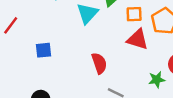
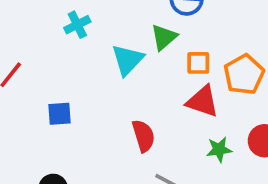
green star: (157, 80) -> (219, 149), moved

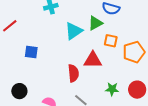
red triangle: (203, 101) -> (93, 60), moved, turned -30

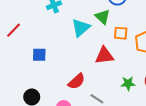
green triangle: (95, 23) -> (103, 17), turned -42
red semicircle: (73, 73) -> (77, 81), moved, turned 60

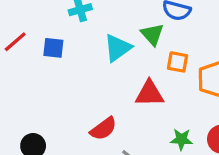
blue square: (39, 55) -> (53, 48), moved

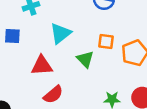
green triangle: (152, 34) -> (85, 59), moved
red triangle: (149, 94) -> (42, 65), moved

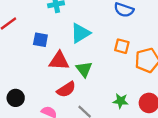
blue square: (12, 36) -> (40, 40), moved
green triangle: (85, 59) -> (84, 69), moved

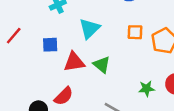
red semicircle: (66, 89) -> (64, 96), moved

